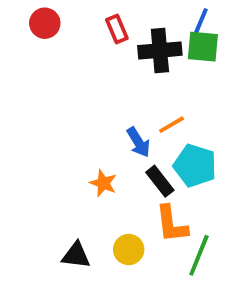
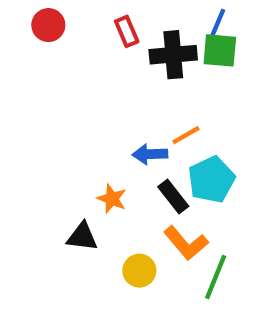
blue arrow: (138, 142) -> (150, 154), turned 120
cyan pentagon: (195, 166) -> (211, 180), turned 30
orange L-shape: (172, 224) -> (186, 243), turned -33
black triangle: (76, 255) -> (82, 237), moved

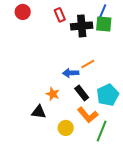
cyan pentagon: (211, 180) -> (108, 95), moved

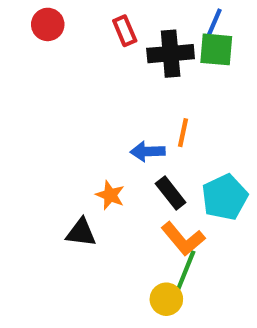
orange line: (88, 64) -> (183, 133), turned -48
yellow circle: (66, 128) -> (166, 299), moved
green line: (102, 131) -> (185, 272), moved

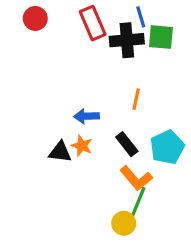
blue line: (214, 22) -> (141, 17), moved, turned -40
red rectangle: (125, 31) -> (93, 23), size x1.5
blue arrow: (148, 151) -> (86, 116), moved
black triangle: (81, 233) -> (60, 152), moved

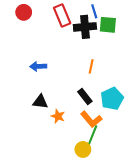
blue arrow: (86, 116) -> (38, 66), moved
orange star: (82, 146) -> (58, 116), moved

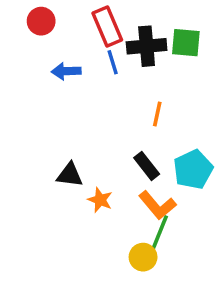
blue line: (94, 11) -> (113, 62), moved
blue arrow: (38, 66) -> (66, 71), moved

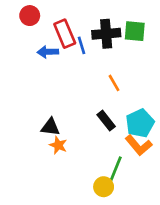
red rectangle: (107, 27) -> (65, 34), moved
orange line: (157, 114) -> (114, 83), turned -42
orange star: (100, 200) -> (58, 145), moved
orange L-shape: (157, 205) -> (139, 145), moved

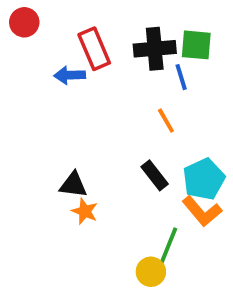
red circle: (30, 16) -> (24, 22), moved
blue line: (82, 45) -> (181, 77), moved

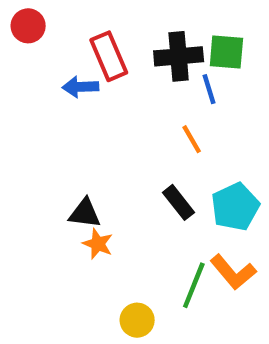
orange L-shape: (202, 211) -> (233, 272), moved
yellow circle: (151, 272) -> (137, 320), moved

